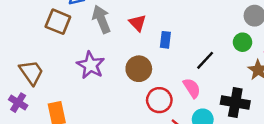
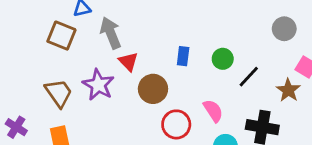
red triangle: (138, 23) -> (128, 62), moved
green circle: (242, 42) -> (223, 59), moved
black line: (205, 60) -> (249, 77), moved
brown trapezoid: (31, 72) -> (59, 93), moved

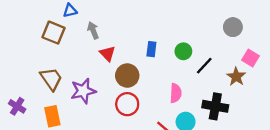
gray arrow: (111, 33) -> (93, 30), size x0.7
purple star: (98, 85) -> (83, 91), moved, turned 30
pink semicircle: (213, 111) -> (176, 93), turned 36
red circle: (176, 124) -> (127, 104), moved

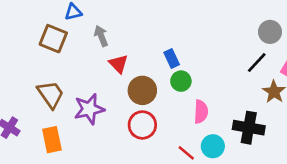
blue rectangle: (151, 49) -> (172, 58), turned -32
green circle: (183, 51) -> (181, 81), moved
black line: (204, 66) -> (257, 62), moved

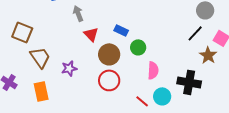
brown square: (53, 39) -> (22, 32), moved
blue rectangle: (172, 58) -> (121, 30), moved, turned -40
purple star: (89, 109) -> (69, 68), size x0.7

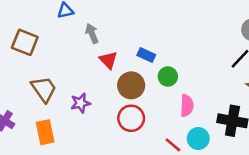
brown square: (22, 32) -> (25, 42), moved

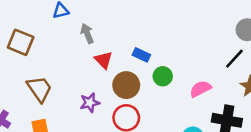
purple star: (81, 103) -> (90, 103), moved
pink semicircle: (187, 106) -> (200, 89), moved, turned -120

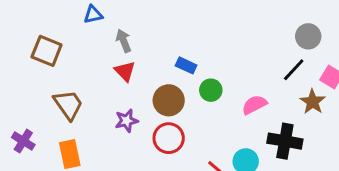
red triangle: (104, 60) -> (125, 71), moved

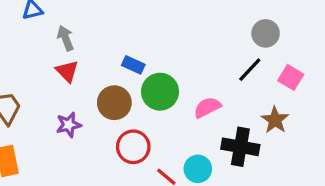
green circle: (211, 90) -> (160, 92), size x1.5
brown star: (313, 102) -> (275, 120), moved
red circle: (169, 138) -> (133, 147), moved

